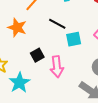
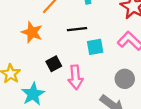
black line: (57, 24) -> (77, 29), turned -36

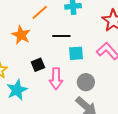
gray circle: (125, 79) -> (86, 82), moved

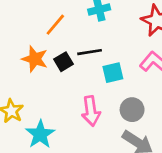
black square: (38, 65) -> (64, 62), moved

